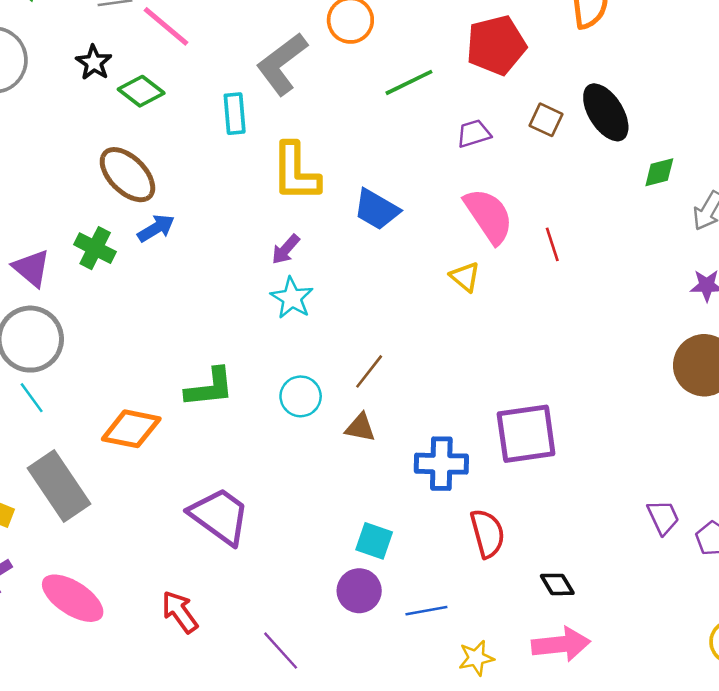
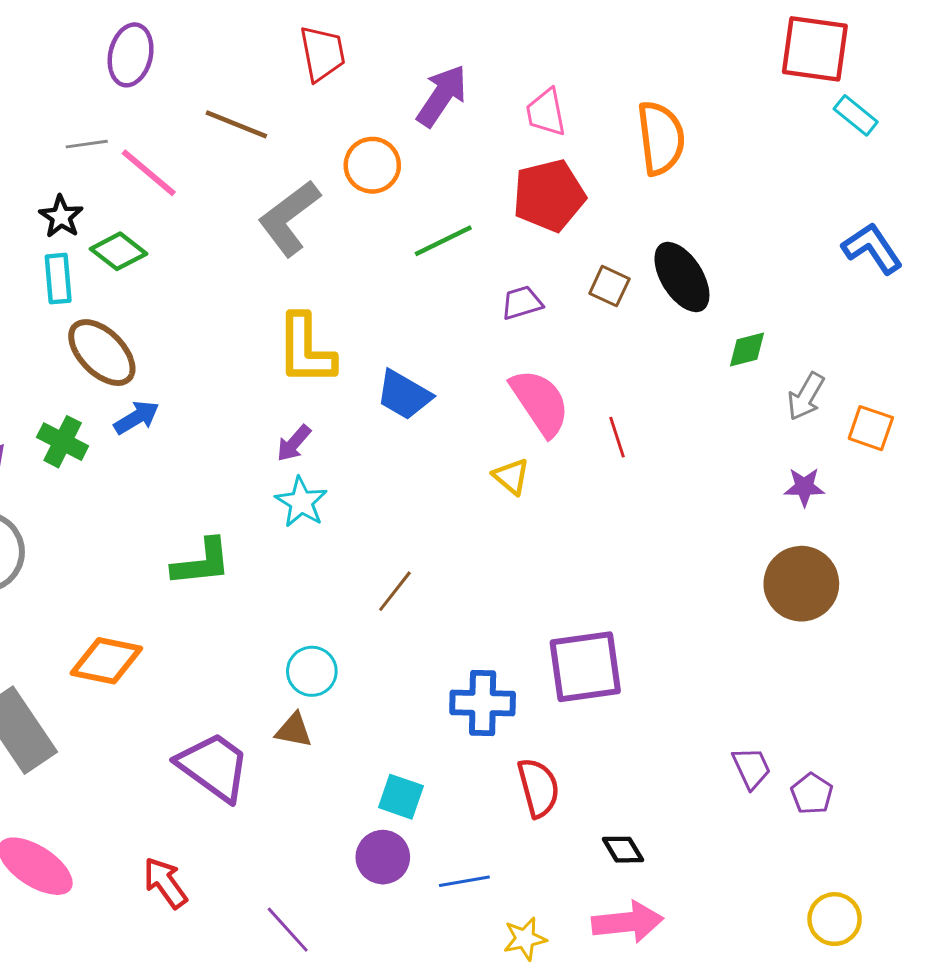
cyan rectangle: (235, 114) -> (58, 279), moved
green L-shape: (210, 388) -> (202, 563), moved
cyan circle: (301, 396) -> (312, 671), moved
brown triangle: (360, 428) -> (294, 730), moved

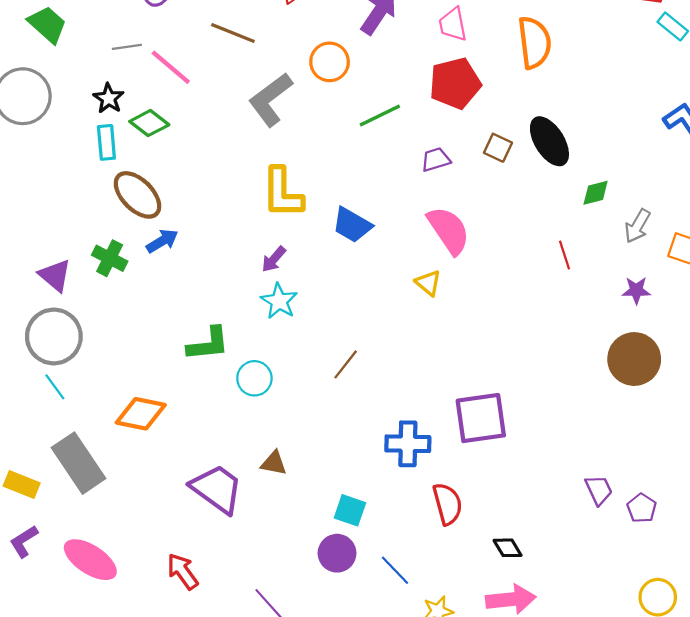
red line: (617, 437) -> (564, 255), moved
cyan circle: (312, 671) -> (254, 378), moved
blue line: (464, 881) -> (395, 570), turned 56

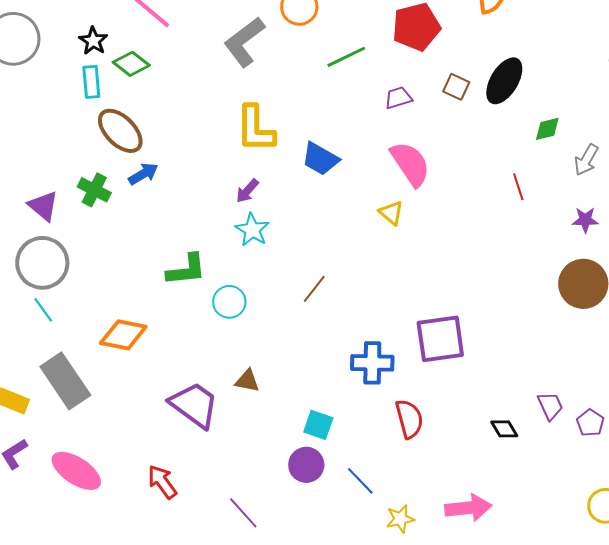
black ellipse: (549, 141) -> (504, 81), turned 63
black diamond: (508, 548) -> (504, 429), moved

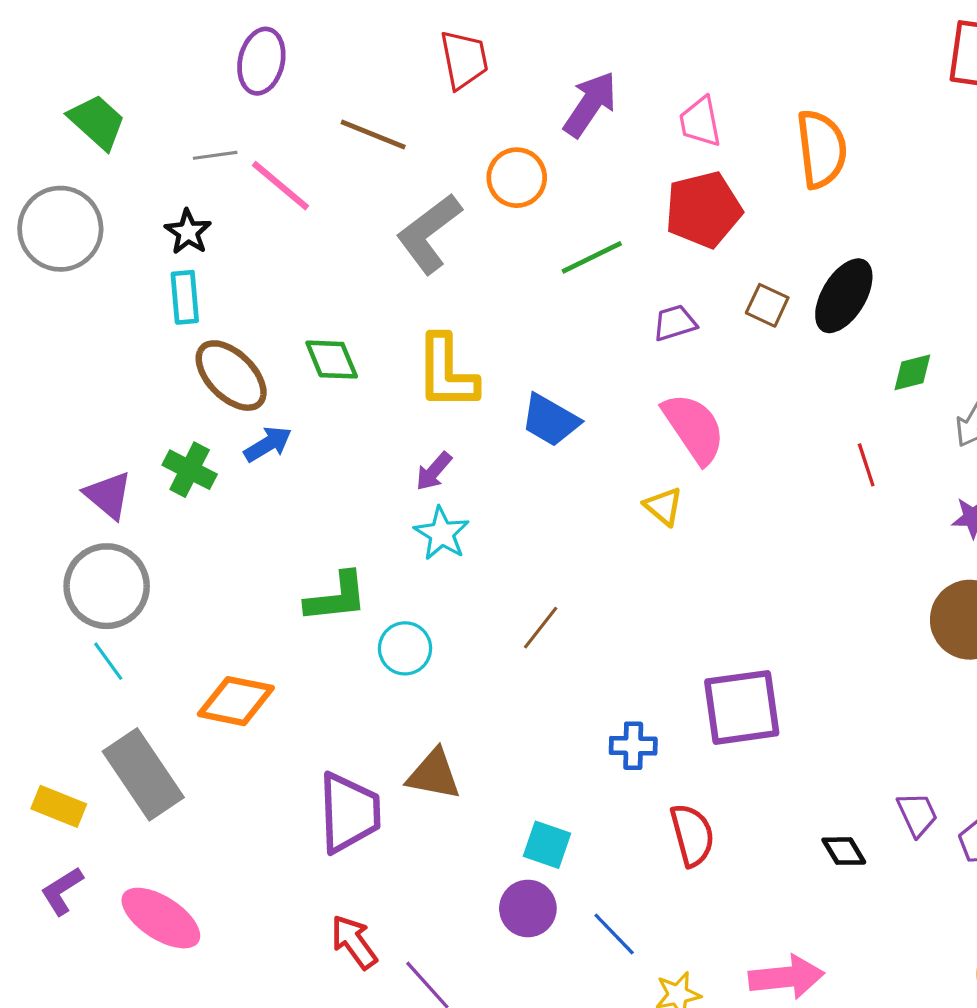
green diamond: (131, 64) -> (332, 360), moved, turned 30
blue cross: (372, 363) -> (633, 746), size x0.7
brown triangle: (247, 381) -> (434, 774), size x1.4
purple trapezoid: (194, 405) -> (349, 813), turned 52
red arrow: (162, 482) -> (354, 942), moved

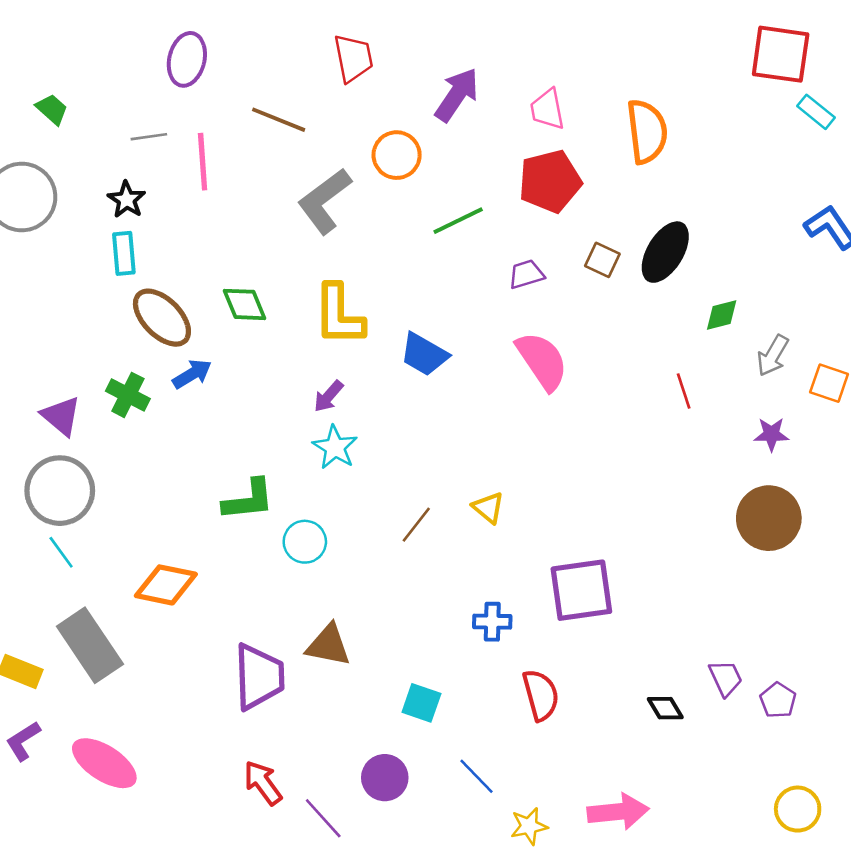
green trapezoid: (97, 122) -> (52, 109), size x0.7
pink line: (281, 186) -> (203, 162), turned 46
yellow triangle: (664, 506) -> (488, 508), moved
purple circle: (528, 908) -> (385, 778), moved

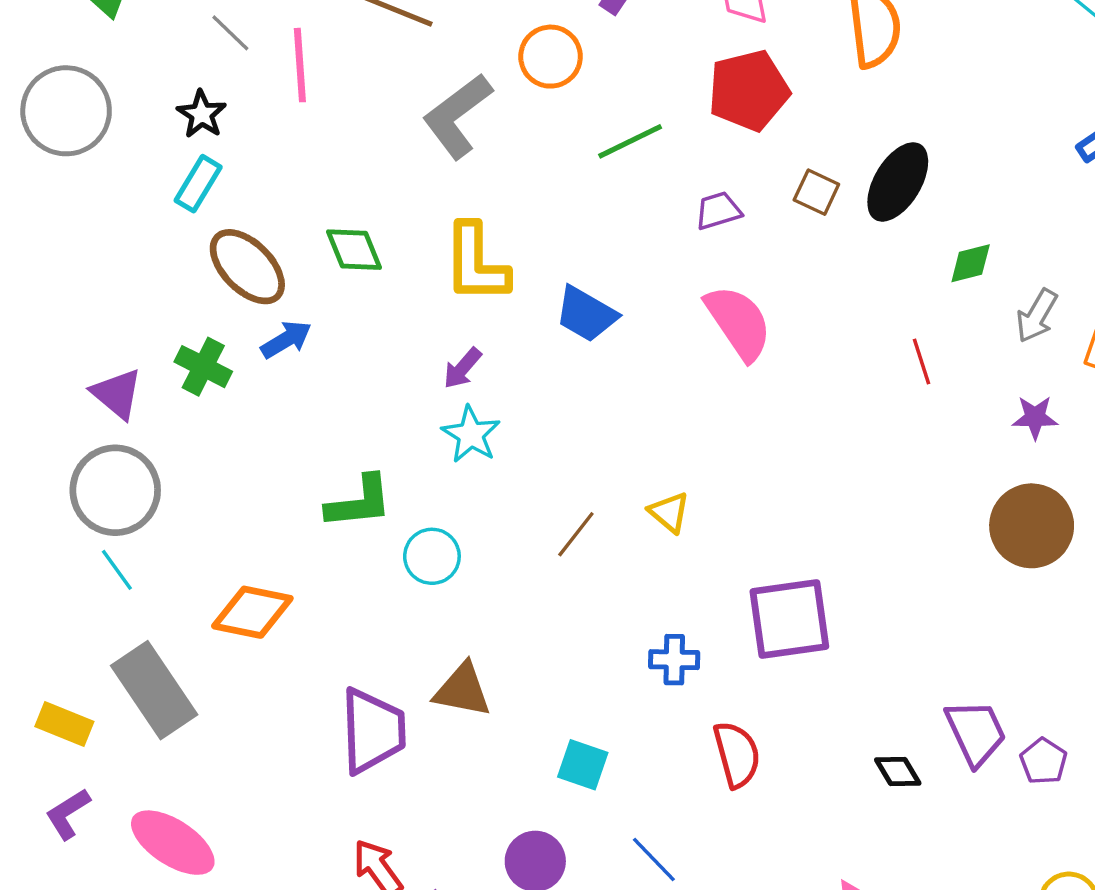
gray line: (149, 137) -> (230, 33), turned 52
cyan rectangle: (124, 253) -> (198, 184), turned 36
purple trapezoid: (726, 678) -> (976, 732), size x1.4

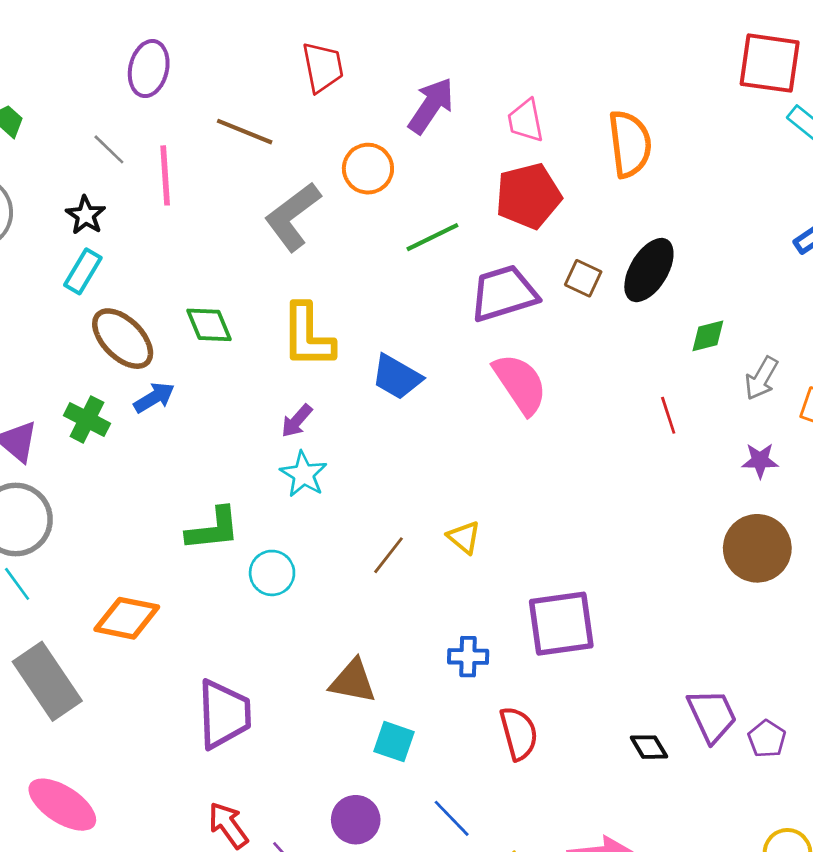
purple trapezoid: (718, 211) -> (504, 293), size x1.8
brown triangle: (462, 690) -> (353, 681), moved

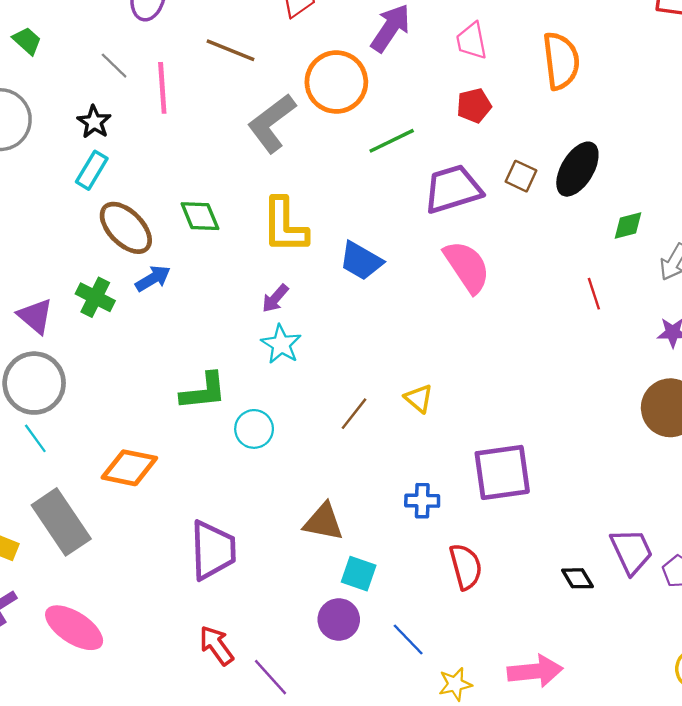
orange circle: (368, 169) -> (336, 82), size x1.4
red pentagon: (528, 196) -> (474, 106), size x0.6
purple circle: (356, 820) -> (339, 619), moved

